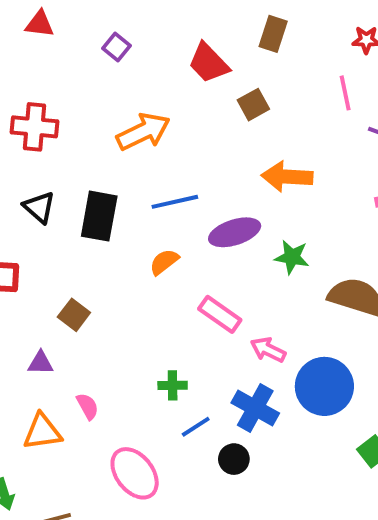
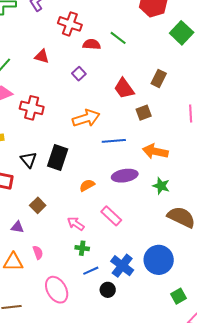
blue line: (175, 202) -> (114, 141), moved
black triangle: (39, 207) -> (28, 160), moved
green star: (292, 257) -> (161, 186), moved
pink arrow: (268, 350) -> (76, 224), moved

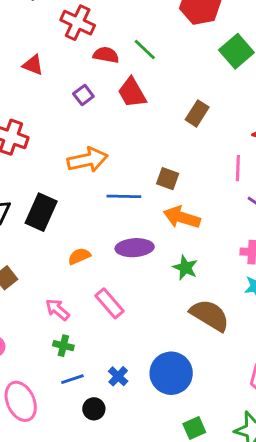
red trapezoid: (124, 88) -> (132, 93), moved
brown square: (144, 113) -> (168, 179), moved, turned 35
blue cross: (122, 266) -> (118, 376), size x0.6

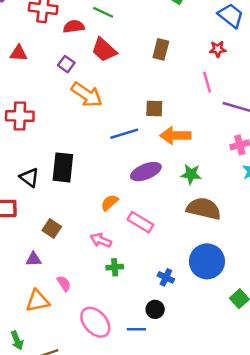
orange arrow: (88, 160) -> (87, 95), moved, turned 64
orange semicircle: (79, 256) -> (109, 203), moved
brown semicircle: (210, 315) -> (204, 209), moved
blue line: (72, 379) -> (136, 329), moved, turned 36

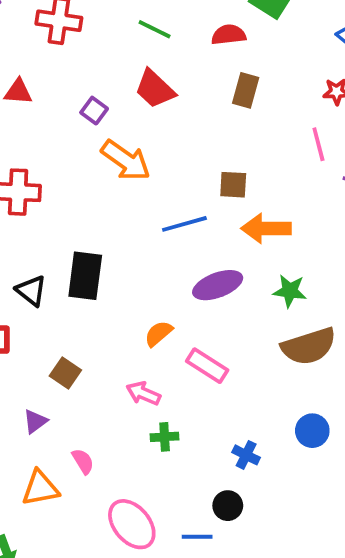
red semicircle: (74, 27) -> (229, 35), moved
brown semicircle: (204, 209) -> (309, 346), turned 148
purple triangle: (34, 259) -> (35, 421), turned -35
blue circle: (207, 261) -> (312, 431), size x0.6

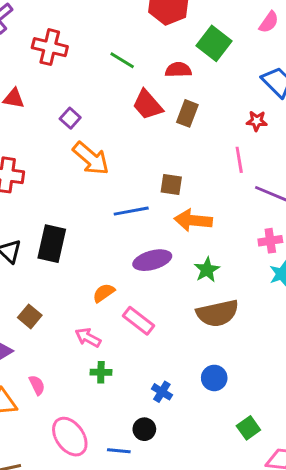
red trapezoid: (155, 89) -> (147, 105), moved
green star: (290, 291) -> (207, 270), turned 30

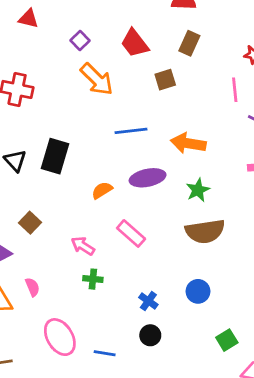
red trapezoid: (147, 105) -> (135, 43), moved
brown square: (171, 185) -> (165, 80), moved, turned -30
orange semicircle: (104, 293) -> (102, 190), moved
black circle: (144, 429) -> (150, 335), moved

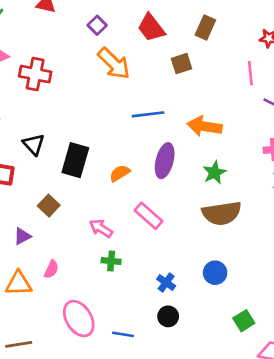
black rectangle: (55, 156) -> (75, 160), moved
purple ellipse: (148, 178) -> (165, 161), turned -64
pink semicircle: (32, 287) -> (51, 269), turned 48

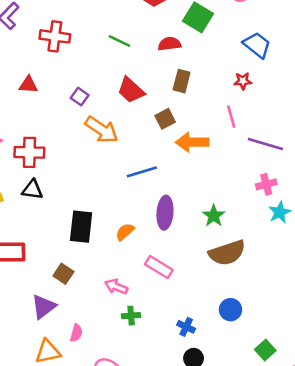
orange arrow: (205, 126) -> (192, 142), moved
black triangle: (34, 144) -> (32, 190), moved, turned -30
purple triangle: (22, 236) -> (44, 307), size x1.5

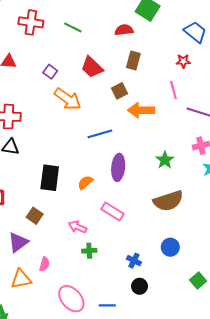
green line: (119, 41) -> (73, 27), moved
green star: (214, 216) -> (165, 160), moved

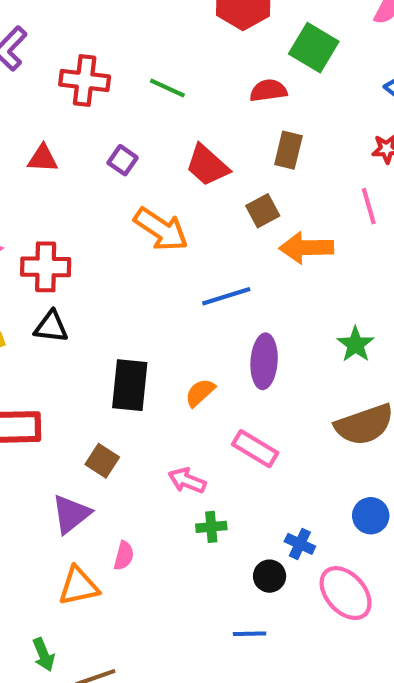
purple square: (50, 72) -> (123, 160), moved
black circle: (140, 286) -> (270, 576), moved
pink ellipse: (71, 299) -> (346, 593), moved

